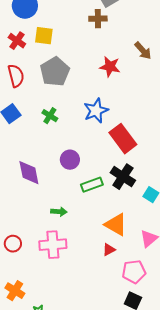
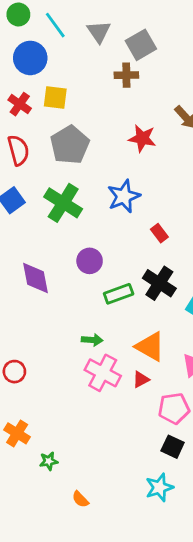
green cross: (50, 116) -> (63, 203), size x1.8
red rectangle: (123, 139) -> (159, 233), size x0.5
green arrow: (59, 212) -> (92, 340), moved
pink cross: (53, 245) -> (103, 373), moved, turned 32

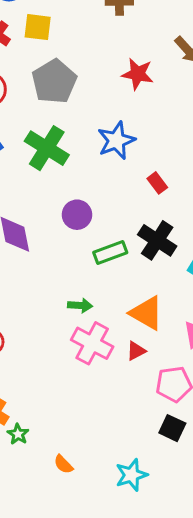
green star: (49, 461) -> (18, 434), moved, turned -30
cyan star: (159, 487) -> (131, 475), moved
orange semicircle: (80, 499) -> (63, 464), moved

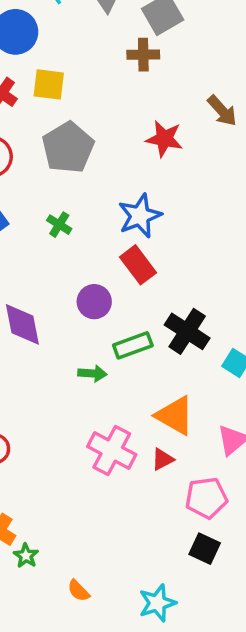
green cross: (47, 148) -> (59, 225), size x0.5
red rectangle: (157, 183) -> (138, 265), moved, size x1.5
green arrow: (80, 305) -> (92, 373), moved

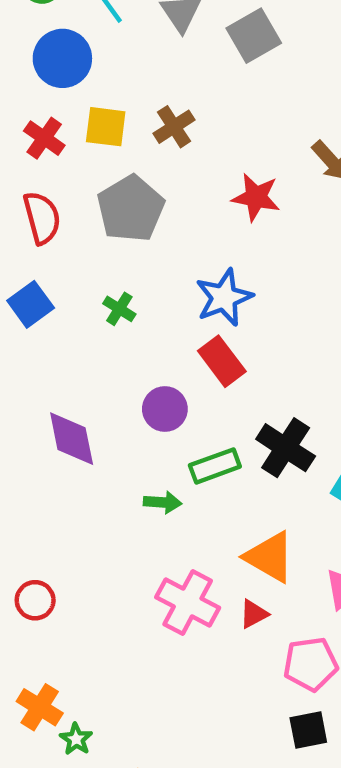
brown cross: (143, 55) -> (174, 127), moved, turned -32
black square: (205, 549) -> (308, 730), turned -36

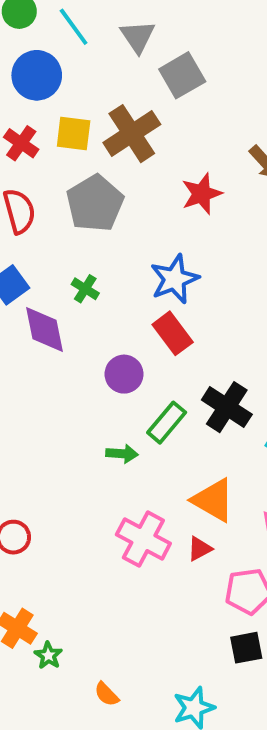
gray square: (254, 36) -> (182, 75), moved
brown cross: (174, 127) -> (132, 134), size x1.6
red star: (256, 197) -> (202, 194), turned -30
purple diamond: (72, 439) -> (44, 329), moved
green rectangle: (215, 466) -> (167, 423), turned -30

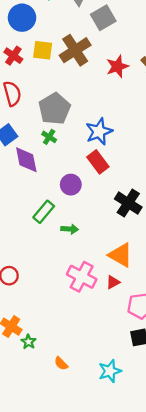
red star: (202, 194) -> (117, 66), moved
gray pentagon: (95, 203) -> (55, 109), moved
green rectangle: (167, 423) -> (44, 212), moved

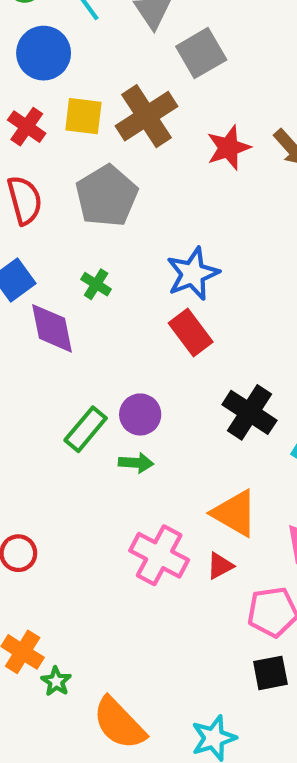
gray pentagon: (55, 109) -> (107, 196), moved
purple circle: (71, 185) -> (140, 414), moved
orange semicircle: (61, 363) -> (119, 723), size x2.0

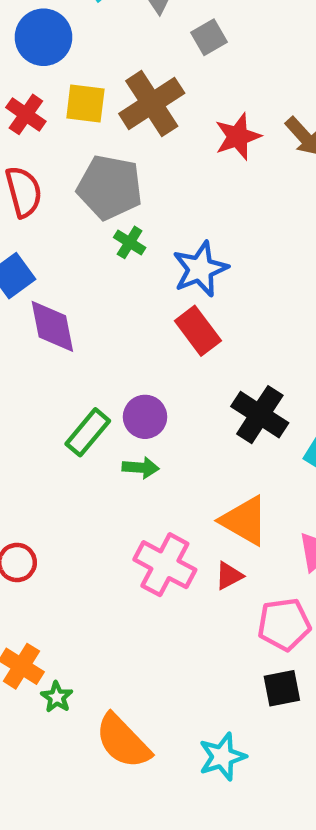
gray square: (201, 53) -> (209, 37), size x0.7
gray pentagon: (107, 196) -> (110, 187), turned -30
green cross: (96, 284) -> (130, 242), moved

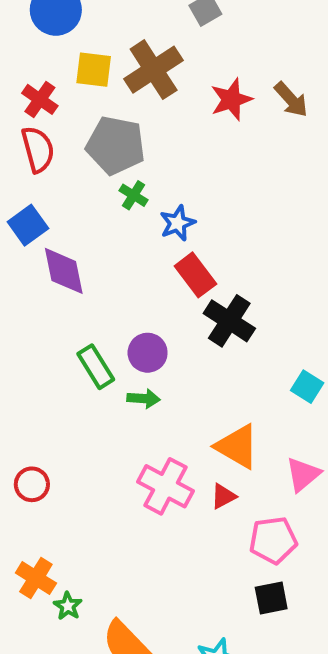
red cross: (26, 114) -> (40, 99), moved
blue star: (200, 269) -> (177, 223), moved, size x0.7
black cross: (260, 415) -> (229, 321), moved
green rectangle: (88, 432) -> (96, 367), turned -72

